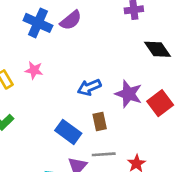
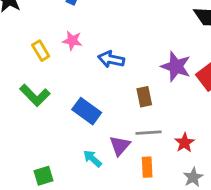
blue arrow: (89, 87) -> (111, 59), moved, turned 35
blue rectangle: (68, 132) -> (87, 111), moved

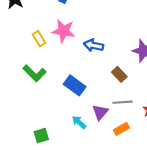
pink star: (72, 41) -> (63, 31), size x1.5
brown rectangle: (144, 97) -> (119, 74), turned -32
orange rectangle: (147, 167) -> (121, 129), turned 64

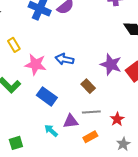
pink star: (63, 31) -> (36, 64), moved
yellow rectangle: (39, 39) -> (14, 45), moved
purple triangle: (100, 112) -> (71, 121), turned 42

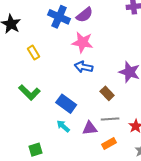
pink star: (36, 64) -> (83, 42), moved
cyan arrow: (51, 131) -> (63, 126), moved

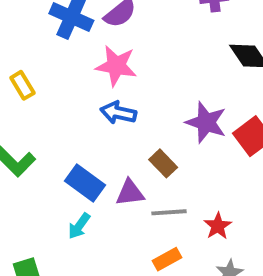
cyan arrow: (63, 126) -> (79, 226), turned -96
purple triangle: (90, 128) -> (130, 193), moved

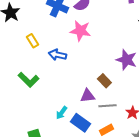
blue arrow: (118, 113) -> (57, 55), moved
blue rectangle: (85, 183) -> (80, 123), moved

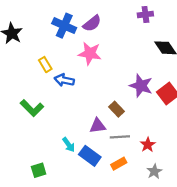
yellow rectangle: (32, 41) -> (45, 65), moved
cyan arrow: (61, 113) -> (69, 145), turned -72

